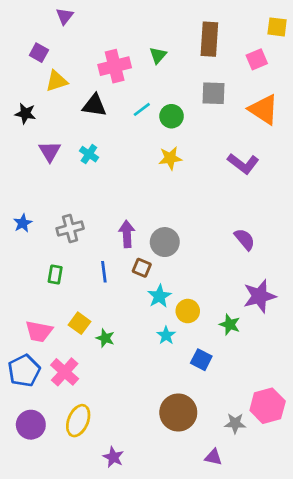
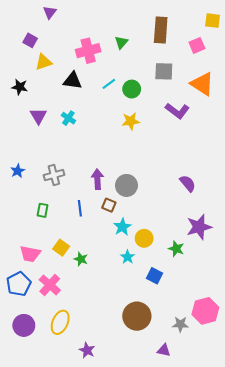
purple L-shape: (243, 164) -> (177, 111), moved

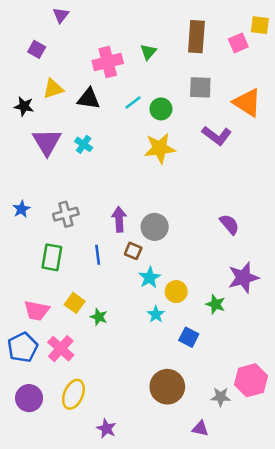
pink square: (197, 45) -> (238, 43), moved
yellow triangle: (44, 62) -> (53, 89), moved
purple triangle: (38, 116) -> (47, 142), size x1.4
yellow star: (131, 121) -> (160, 148), size x1.4
green rectangle: (43, 210) -> (52, 257), size x1.5

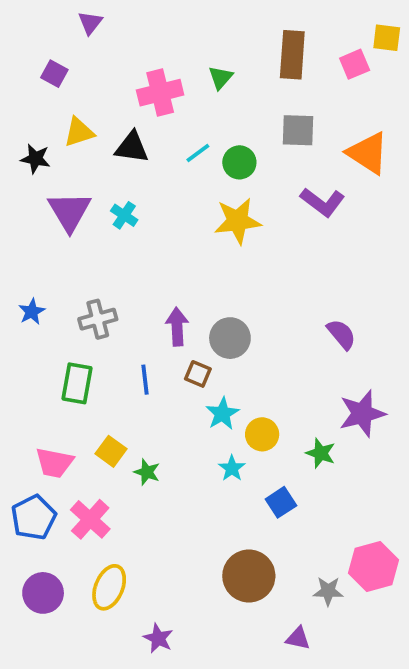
blue square: (189, 337) -> (281, 502), turned 30

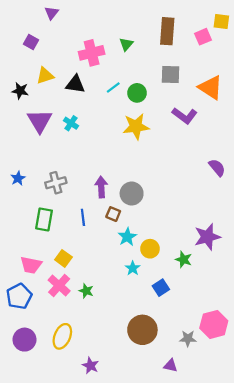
purple semicircle: (341, 334) -> (217, 168), moved
green star: (147, 472) -> (86, 291), moved
pink cross: (90, 519) -> (59, 285), moved

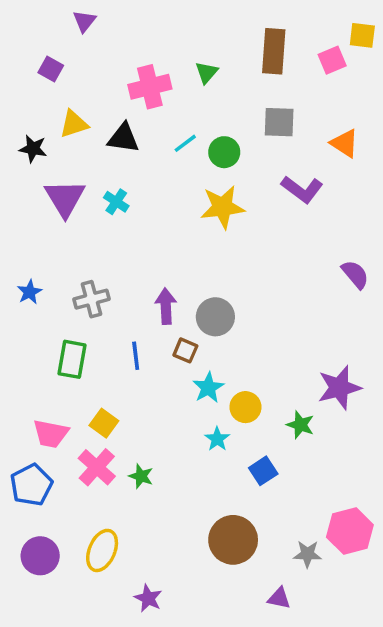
orange triangle: (211, 87) -> (345, 143), size x0.7

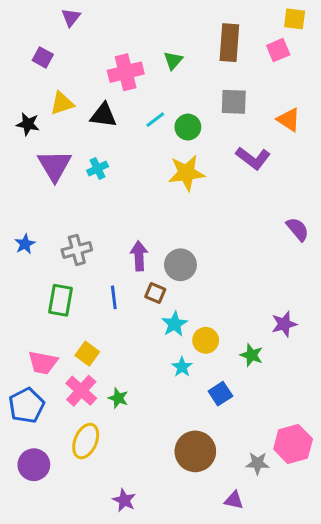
yellow square: (362, 35) -> (295, 19), moved
cyan cross: (116, 202) -> (98, 168), turned 30
purple star: (339, 388) -> (284, 324), size x0.7
yellow ellipse: (102, 550) -> (86, 441), moved

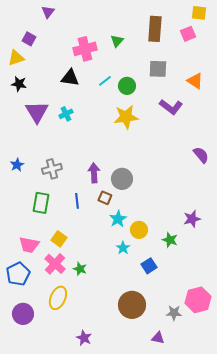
yellow triangle: (62, 103) -> (16, 58), moved

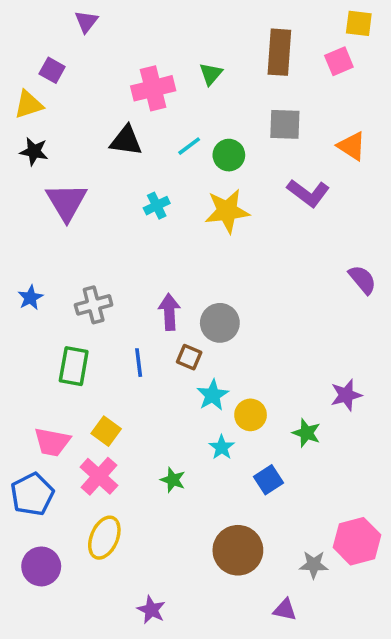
cyan cross: (66, 114) -> (157, 206), moved
green star: (80, 269) -> (173, 480), moved

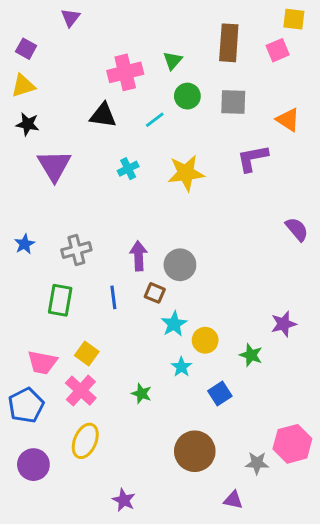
purple square: (52, 70) -> (26, 49), moved
green circle: (229, 155) -> (187, 96), moved
purple L-shape: (308, 193) -> (252, 158), turned 132

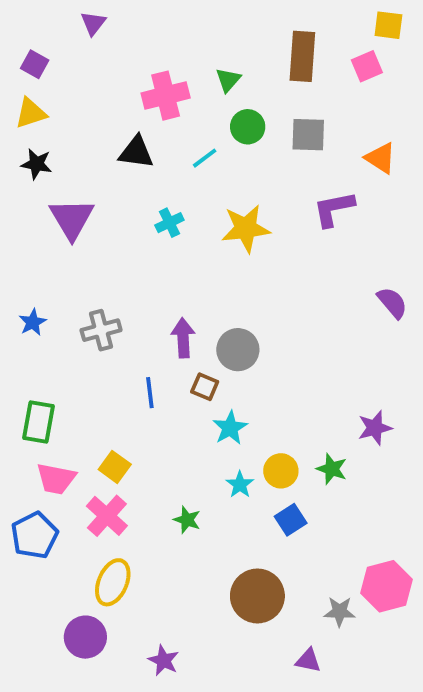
green rectangle: (60, 300) -> (38, 422), moved
yellow circle: (205, 340) -> (281, 471), moved
purple circle: (33, 465) -> (85, 637), moved

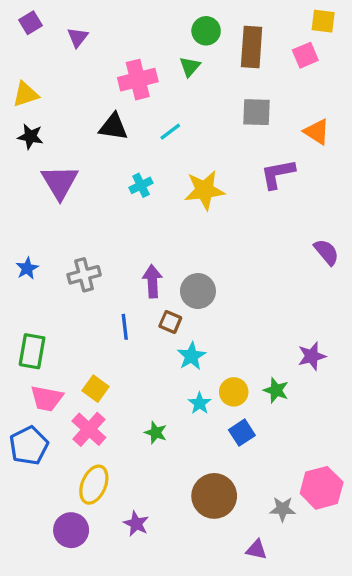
purple triangle: (93, 23) -> (78, 37), moved
purple square: (35, 64) -> (30, 23), moved, turned 30
green circle: (248, 127) -> (206, 31), moved
purple star: (164, 660) -> (136, 524), moved

